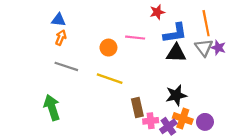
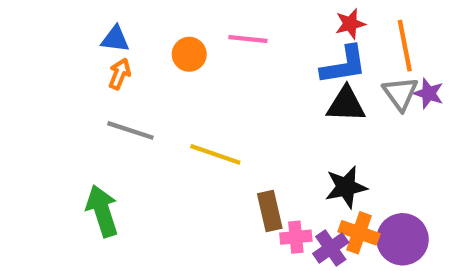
red star: (157, 12) -> (350, 24), moved
pink line: (135, 38) -> (248, 39), moved
orange circle: (108, 48) -> (189, 54), moved
purple circle: (205, 122) -> (403, 239), size x1.5

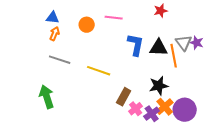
orange line: (405, 46) -> (174, 56), moved
blue L-shape: (344, 65) -> (136, 45), moved, turned -70
brown rectangle: (270, 211) -> (124, 97), turned 42
orange cross: (359, 233) -> (165, 107), turned 30
pink cross: (296, 237) -> (136, 109), turned -32

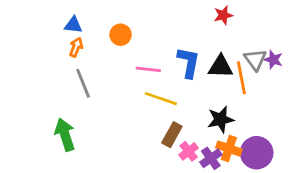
pink line: (114, 18) -> (148, 69), moved
gray line: (60, 60) -> (83, 83), turned 50
yellow line: (99, 71) -> (161, 99), moved
orange cross: (165, 107) -> (229, 149), turned -30

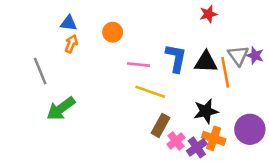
gray line: (83, 83) -> (40, 71), moved
green arrow: (65, 135) -> (61, 109), moved, turned -108
purple circle: (257, 153) -> (250, 129), moved

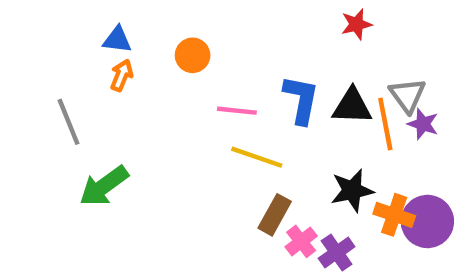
purple star: (255, 55) -> (423, 124), moved
orange cross: (214, 138) -> (394, 215), moved

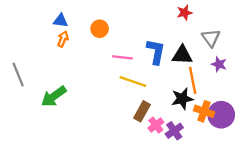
gray triangle: (407, 95) -> (211, 38), moved
gray line: (68, 122) -> (18, 75), moved
orange line: (385, 124) -> (193, 80), moved

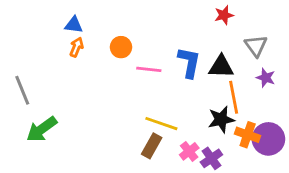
orange circle: (100, 29) -> (121, 47), moved
yellow line: (133, 81) -> (161, 124), moved
green arrow: (54, 96) -> (42, 129), moved
brown rectangle: (142, 111) -> (152, 146), moved

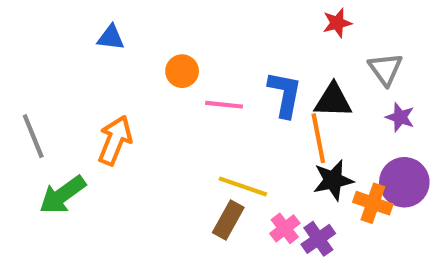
orange arrow: (76, 47) -> (115, 140), moved, size x1.6
orange line: (234, 97) -> (318, 138), moved
purple circle: (268, 139) -> (404, 182), moved

